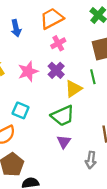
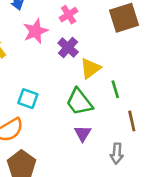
pink star: (28, 71) -> (35, 31), moved
green line: (93, 77) -> (115, 89), moved
green trapezoid: (63, 116) -> (79, 102), turned 80

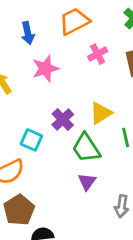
pink cross: (69, 15) -> (98, 54), moved
purple cross: (68, 47) -> (63, 119), moved

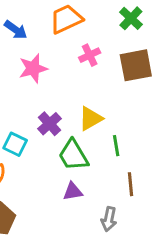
blue arrow: (28, 33) -> (16, 30), turned -45
purple triangle: (87, 182) -> (73, 191), turned 42

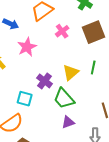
green line: (116, 146) -> (93, 67), moved, turned 32

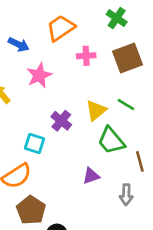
pink cross: (62, 31) -> (86, 56), turned 32
green line: (93, 67) -> (126, 105), turned -72
green trapezoid: (64, 99) -> (111, 141), moved

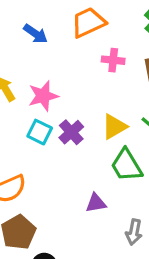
pink star: (39, 75) -> (43, 96), moved
cyan square: (35, 144) -> (40, 132), moved

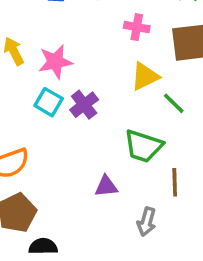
yellow triangle: (114, 127) -> (145, 76), moved
green trapezoid: (126, 165) -> (143, 146), turned -45

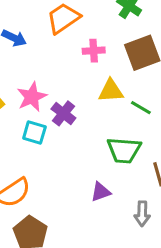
yellow triangle: (145, 76) -> (111, 91), turned 36
purple cross: (84, 105) -> (63, 113), moved

